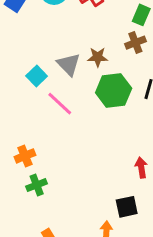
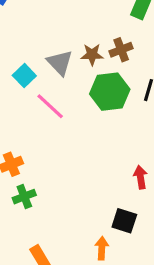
brown cross: (135, 43) -> (121, 50), moved
black square: (127, 207) -> (124, 221), turned 30

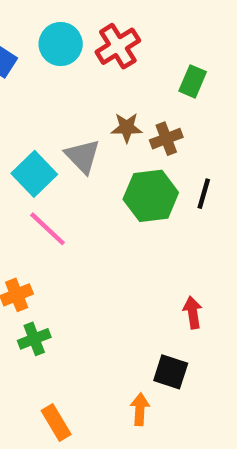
brown star: (92, 55) -> (127, 128), moved
cyan square: (24, 76) -> (34, 174), size x1.4
pink line: (50, 106) -> (47, 229), moved

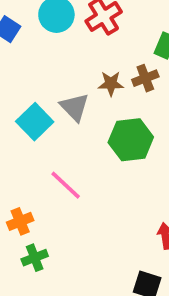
brown cross: (166, 139) -> (145, 78), moved
pink line: (47, 229) -> (66, 185), moved

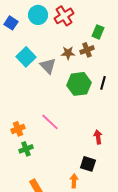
cyan square: (35, 122) -> (26, 57), moved
pink line: (66, 185) -> (50, 122), moved

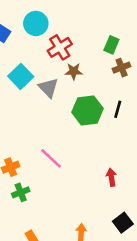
red cross: (64, 16) -> (60, 47), moved
brown cross: (87, 50) -> (122, 68), moved
black square: (88, 164) -> (123, 223), moved, turned 35

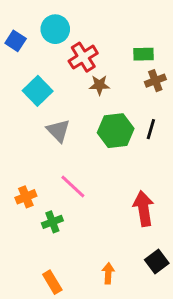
green rectangle: (111, 45) -> (144, 54), turned 66
gray triangle: (48, 88) -> (58, 131), moved
red arrow: (111, 177) -> (144, 209), size x1.6
green cross: (21, 192) -> (52, 222), moved

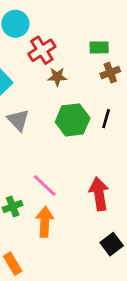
pink line: (73, 187) -> (45, 186), moved
orange arrow: (108, 273) -> (45, 222), moved, size x1.5

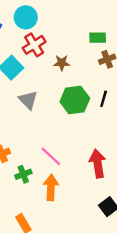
red cross: (42, 50) -> (34, 45), moved

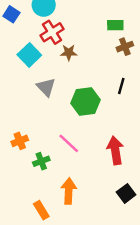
brown star: (62, 63) -> (69, 53), moved
green hexagon: (75, 100) -> (85, 101), moved
orange arrow: (51, 187) -> (69, 191), moved

